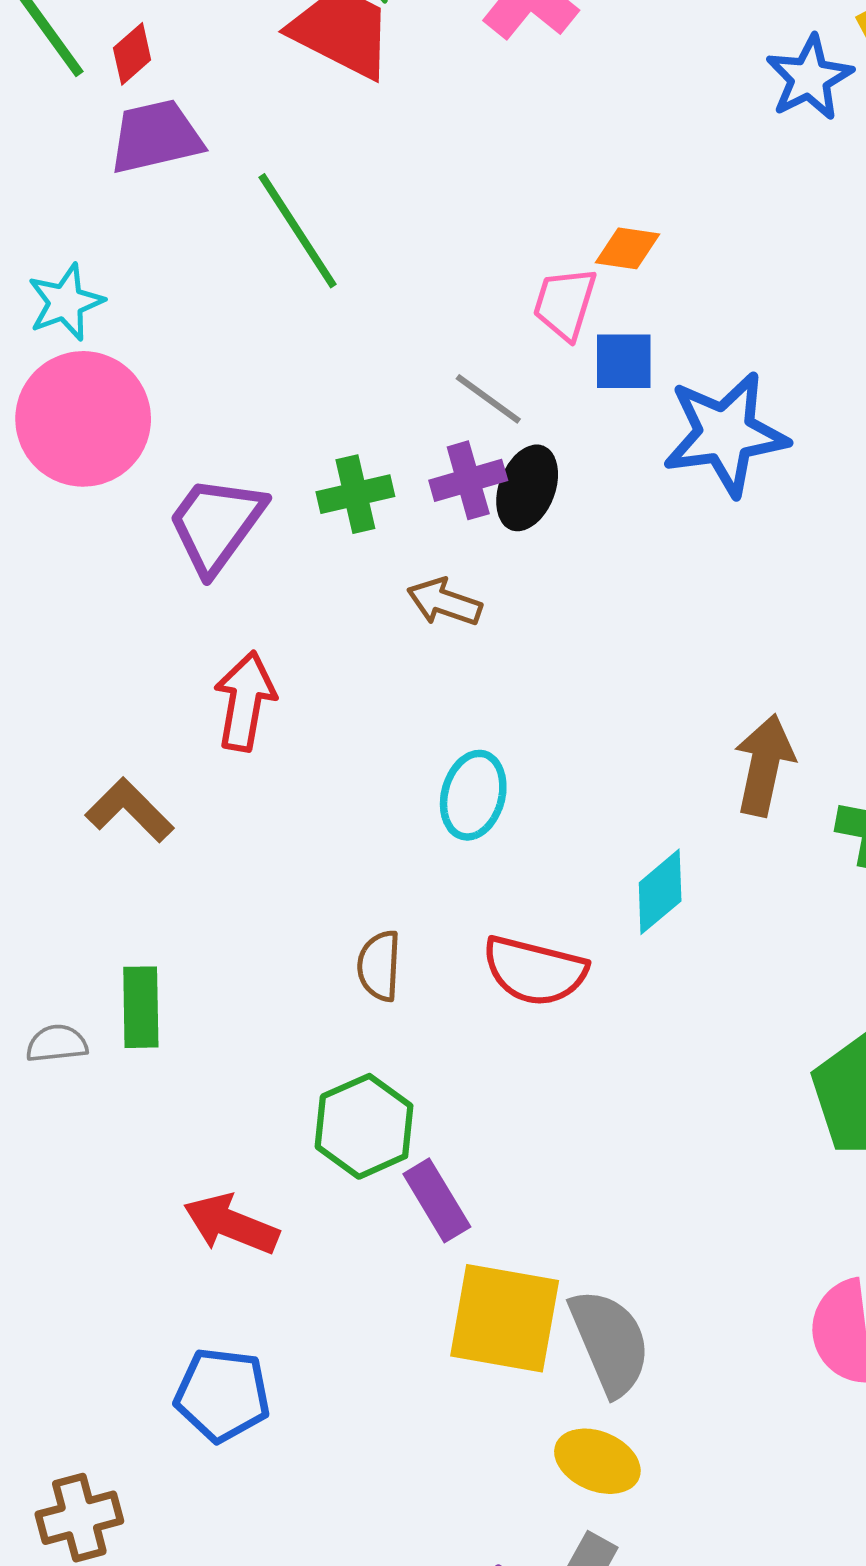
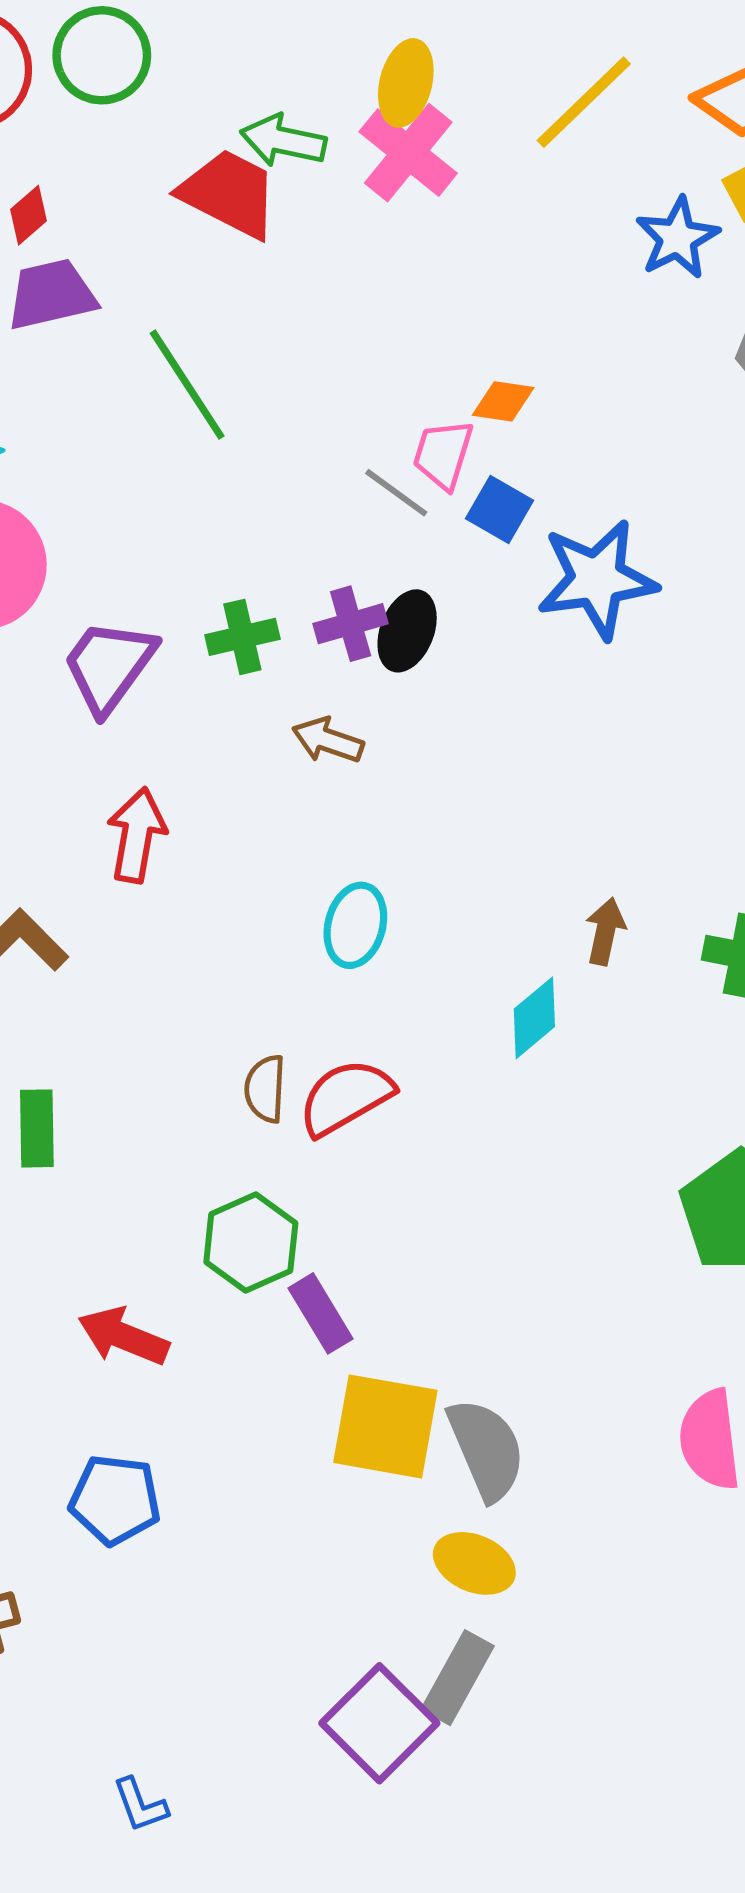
blue square: (624, 361) -> (500, 510), turned 30
gray line: (488, 399) -> (396, 493), moved
brown arrow: (764, 765) -> (605, 931), moved, size x0.7
red semicircle: (535, 971) -> (346, 1097), moved, turned 136

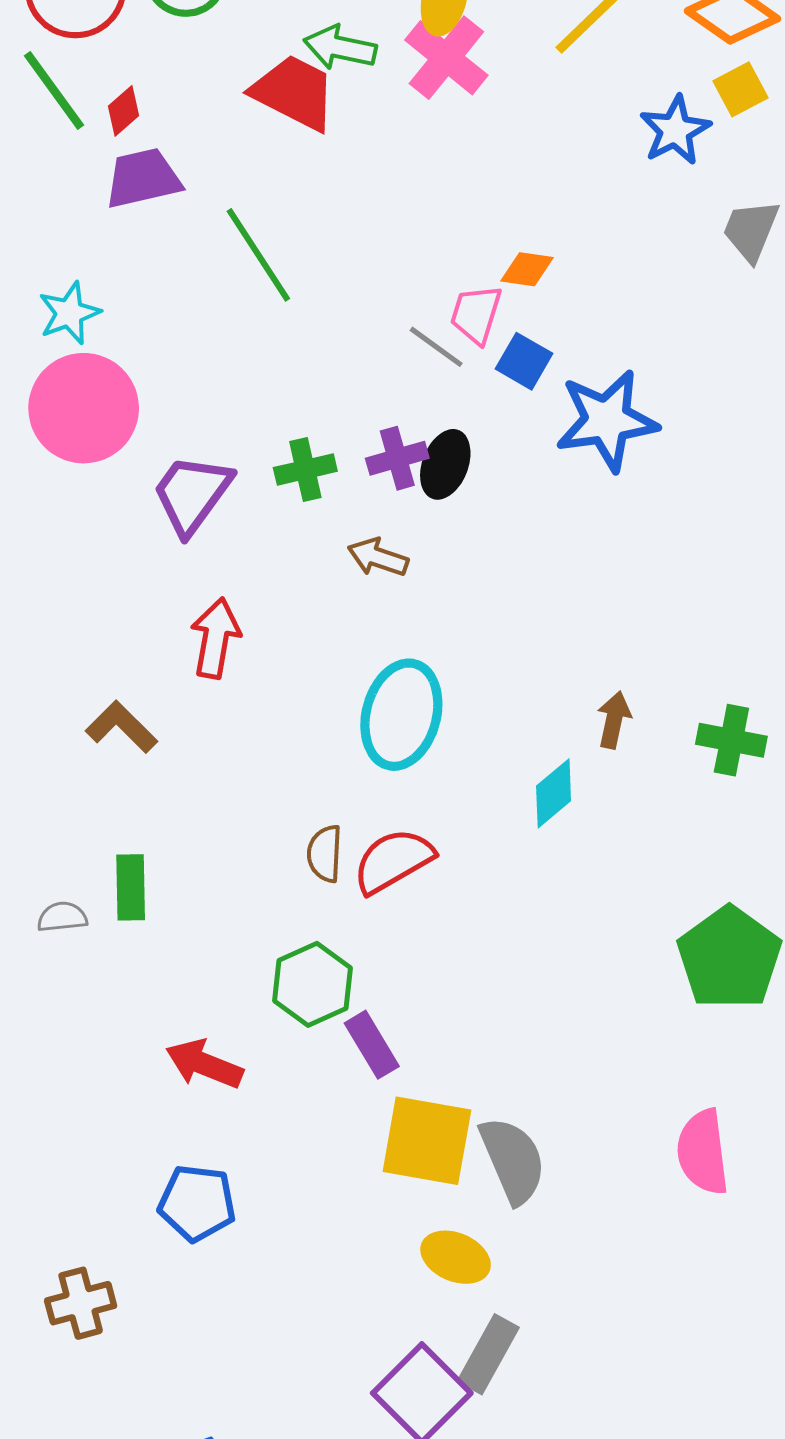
cyan ellipse: (355, 925) -> (401, 715), size x1.5
yellow ellipse: (474, 1563) -> (456, 1257), moved

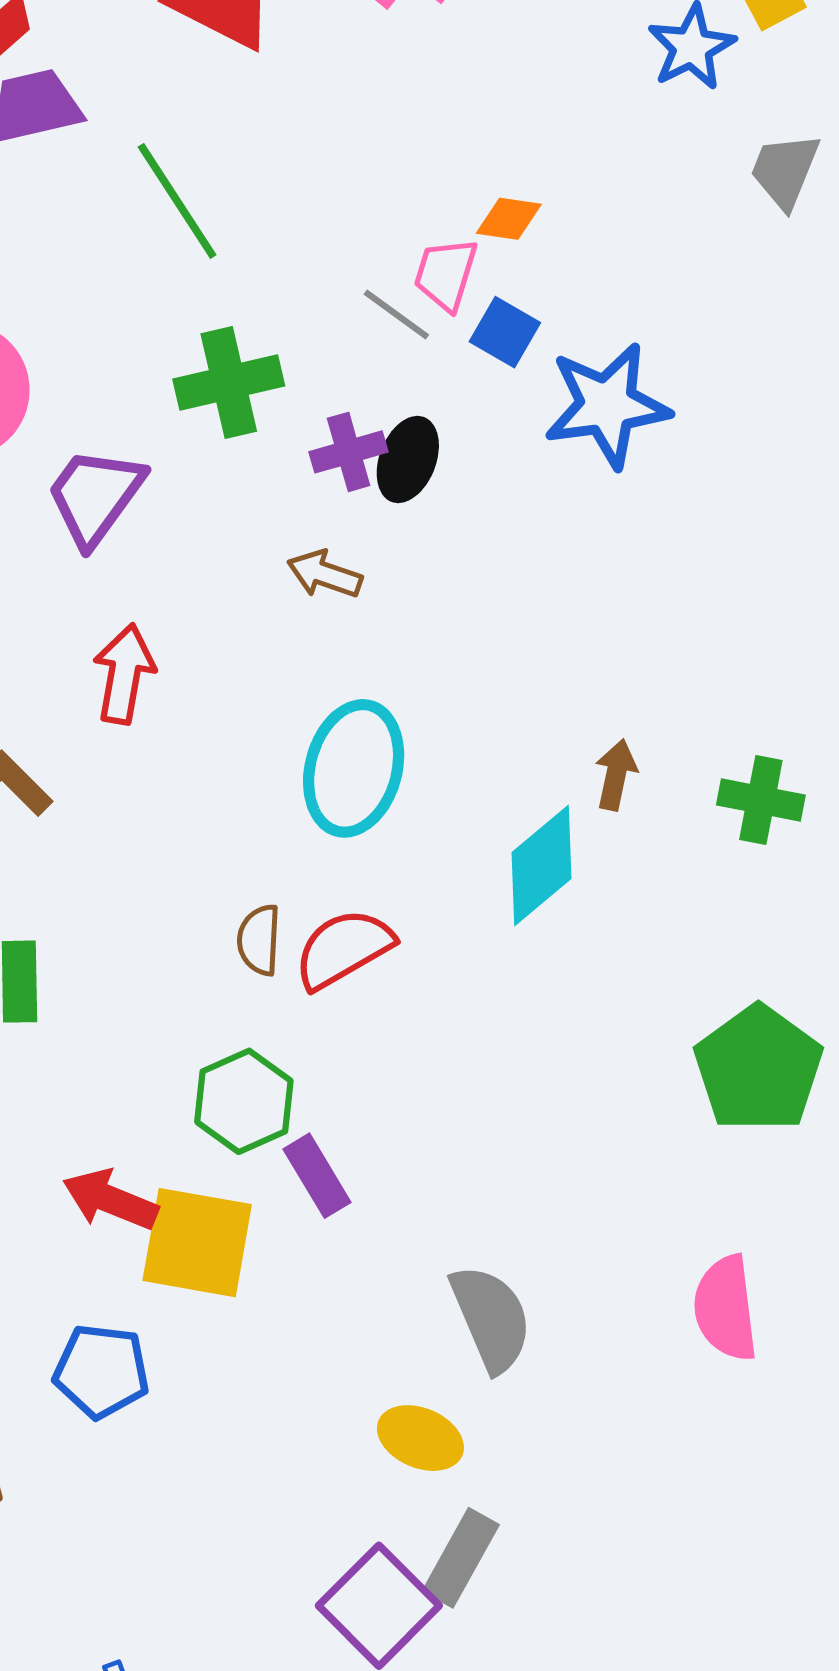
green cross: (305, 469) -> (229, 383), moved, size x1.4
cyan diamond: (554, 793) -> (541, 866), size x1.4
yellow square: (427, 1141) -> (197, 1243), moved

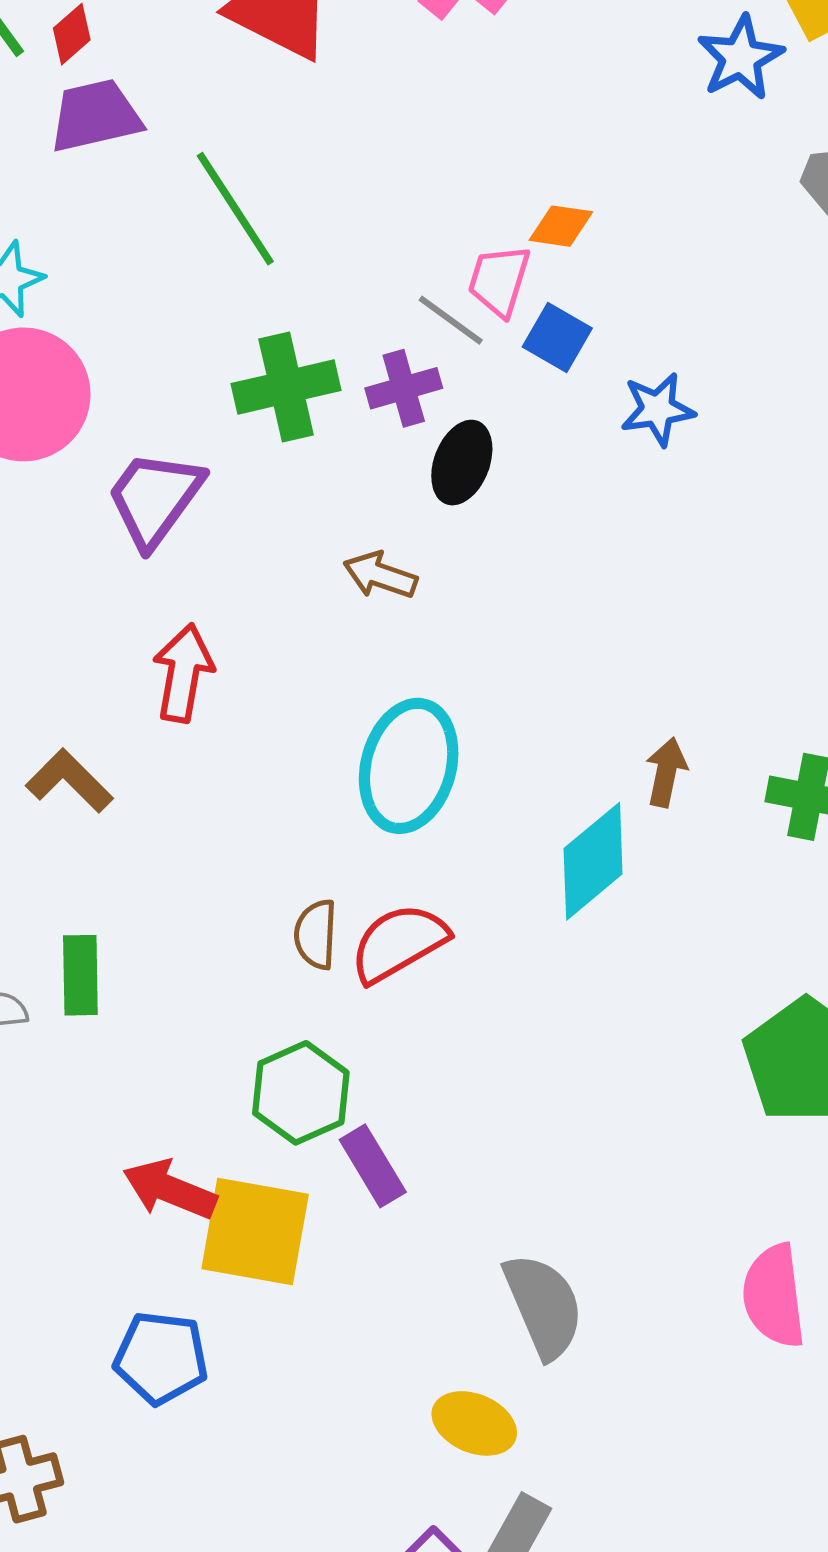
blue star: (607, 405) -> (658, 409), size x0.6
purple cross: (349, 452) -> (404, 388), moved

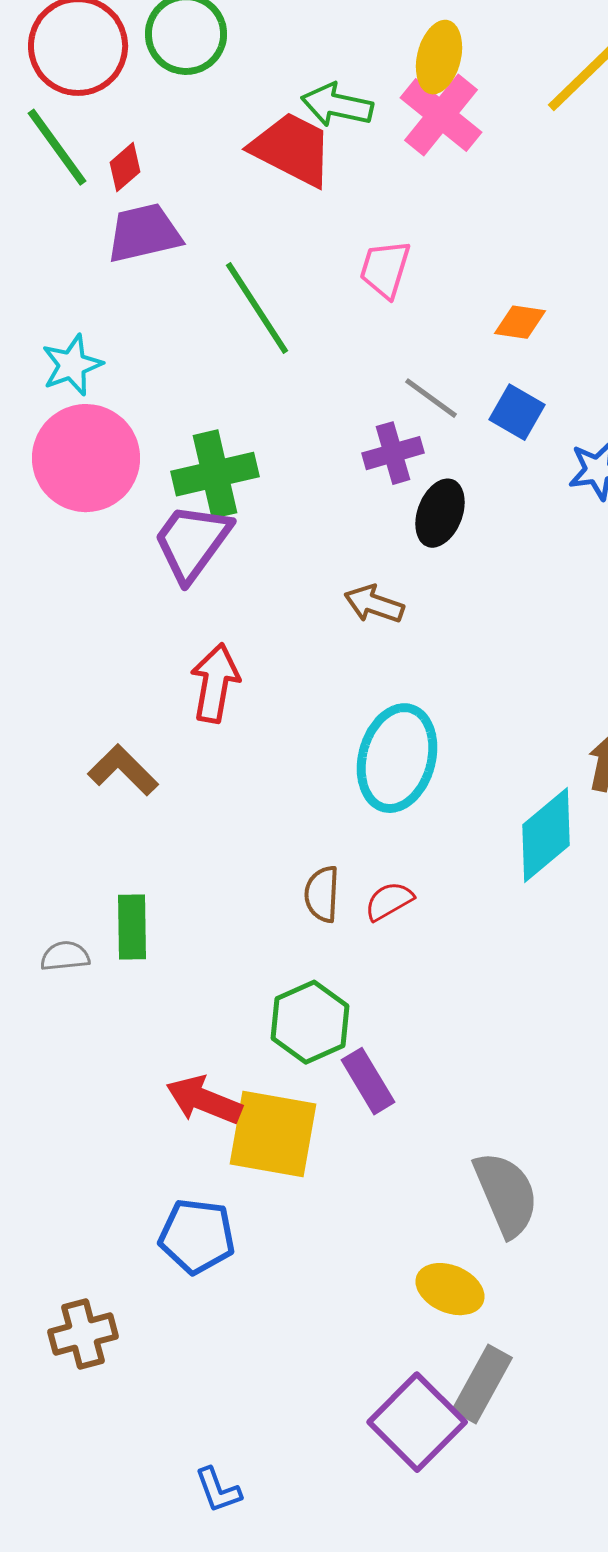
pink trapezoid: (499, 280) -> (385, 269), moved
green cross: (286, 387) -> (215, 474), moved
red semicircle: (399, 943) -> (389, 901), size x0.6

